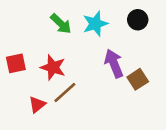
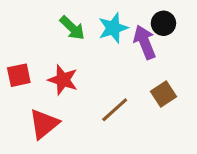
purple arrow: (114, 63) -> (145, 42), moved
brown line: (65, 93) -> (115, 110), moved
red triangle: (37, 105) -> (44, 124), size x1.5

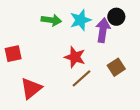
green arrow: (72, 28) -> (51, 20), turned -36
purple arrow: (145, 42) -> (103, 30), turned 30
red star: (63, 80) -> (75, 57), moved

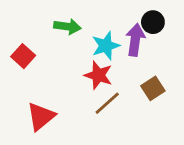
cyan star: (80, 20) -> (106, 46), moved
red square: (13, 54) -> (23, 56), moved, turned -36

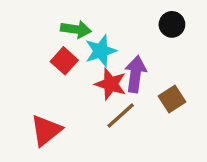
purple arrow: (135, 40) -> (136, 74), moved
cyan star: (106, 46) -> (101, 51), moved
red square: (23, 56) -> (64, 61), moved

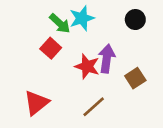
green arrow: (76, 29) -> (60, 23), turned 35
cyan star: (101, 51) -> (82, 18), moved
brown line: (121, 116) -> (94, 107), moved

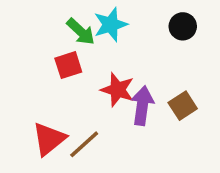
red square: (51, 48) -> (68, 65), turned 30
purple arrow: (107, 59) -> (142, 106), moved
brown line: (94, 107) -> (84, 144), moved

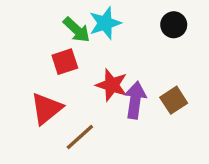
red triangle: (49, 139) -> (46, 109), moved

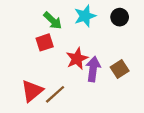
cyan star: (105, 23) -> (85, 16), moved
red star: (112, 85) -> (77, 59), turned 30
red triangle: (46, 109) -> (32, 91), moved

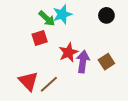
cyan star: (85, 16) -> (62, 14), moved
red triangle: (32, 91) -> (28, 81), turned -35

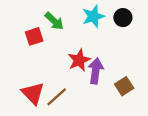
cyan star: (62, 14) -> (93, 16), moved
red square: (40, 38) -> (34, 36), moved
brown square: (106, 62) -> (124, 86), moved

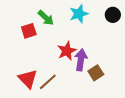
black circle: (123, 18) -> (113, 15), moved
brown square: (124, 86) -> (96, 73), moved

